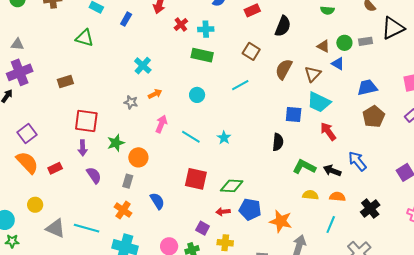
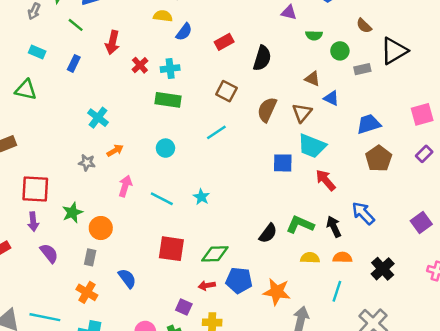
green circle: (344, 43) -> (340, 51), moved
black semicircle: (278, 142) -> (268, 233), moved, turned 36
black arrow: (332, 171) -> (334, 227), turned 48

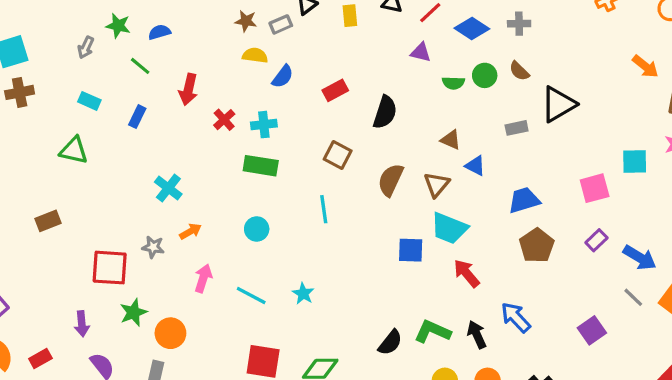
green circle: (340, 51) -> (485, 75), moved
cyan line: (216, 132) -> (324, 209), turned -65
red square: (35, 189) -> (110, 268), moved

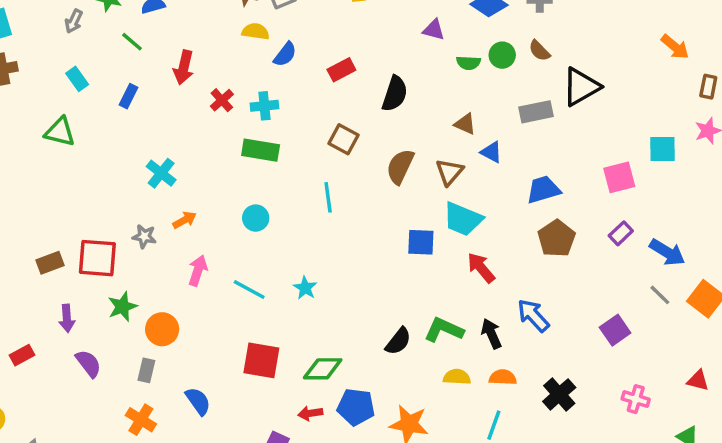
cyan rectangle: (89, 101) -> (77, 79), turned 30
gray rectangle: (517, 128) -> (536, 112), size x1.4
brown rectangle: (48, 221) -> (50, 263), moved

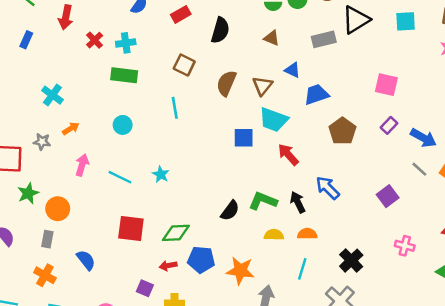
brown triangle: (465, 124) -> (272, 38), moved
cyan square: (663, 149) -> (406, 21), moved
pink square: (619, 177) -> (386, 85), turned 30
blue trapezoid: (543, 190) -> (316, 94), moved
black cross: (559, 394) -> (351, 261), moved

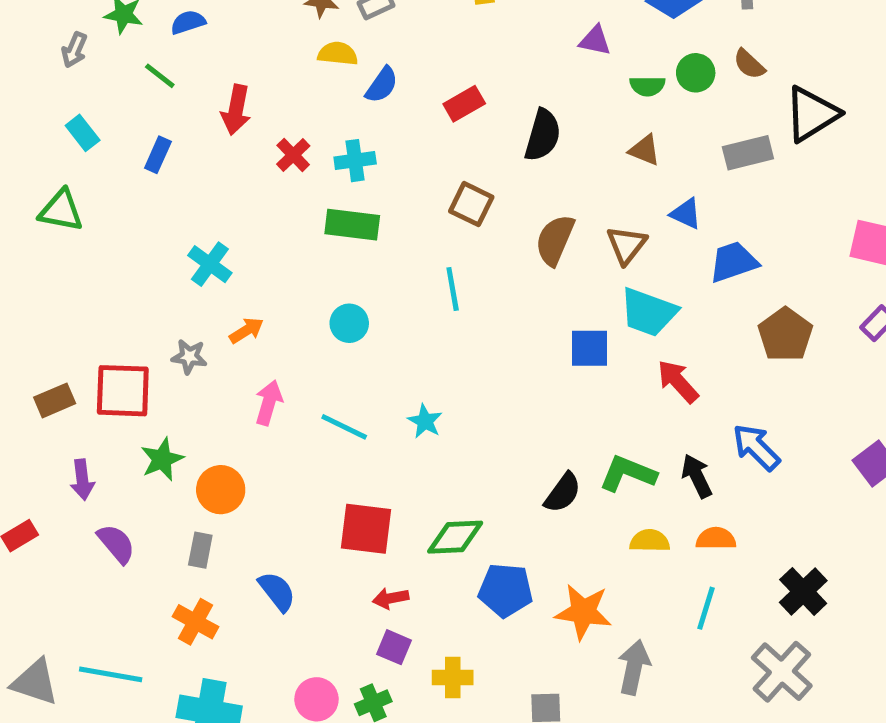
red arrow: (168, 266) -> (391, 598), moved

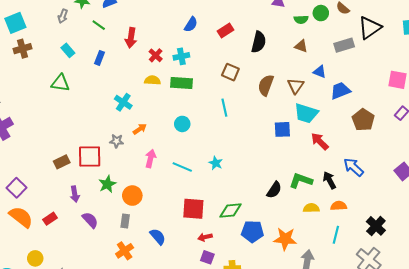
yellow semicircle: (338, 54) -> (152, 80), moved
orange cross: (195, 622) -> (125, 251), turned 30

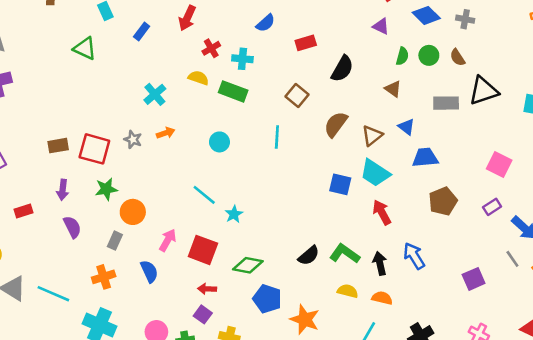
green semicircle: (301, 20) -> (402, 56), turned -88
pink arrow: (150, 158) -> (168, 240), moved
cyan star: (216, 163) -> (234, 214), moved

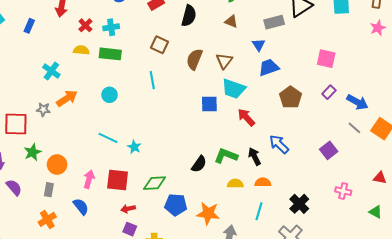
blue triangle: (406, 127) -> (259, 45), moved, turned 32
orange arrow: (166, 133) -> (67, 98), size x1.5

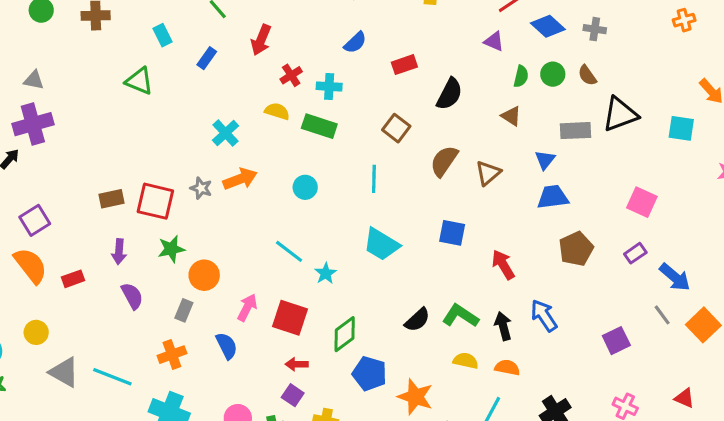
cyan trapezoid: (234, 89) -> (381, 244), moved
green diamond: (155, 183) -> (345, 334), turned -45

